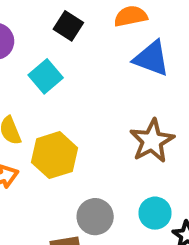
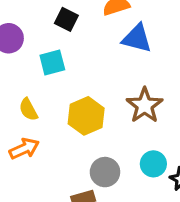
cyan square: (46, 76) -> (52, 62), turned 32
yellow hexagon: (55, 155) -> (86, 116), moved

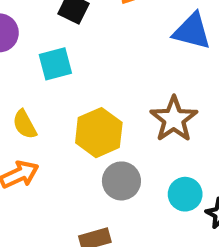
blue triangle: (137, 38) -> (192, 31), moved
gray circle: (105, 172) -> (121, 181), moved

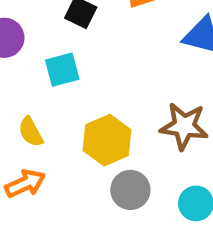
brown star: (174, 119) -> (184, 126), turned -30

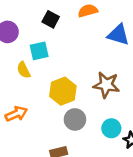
yellow semicircle: (31, 132) -> (24, 70), moved

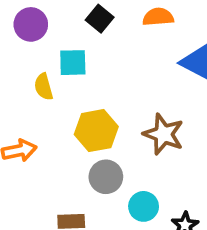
cyan circle: (111, 128) -> (144, 206), moved

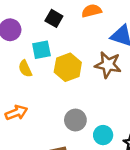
yellow hexagon: (96, 131) -> (68, 67), moved
brown star: (164, 134) -> (108, 65), moved

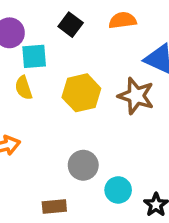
cyan square: (41, 50) -> (34, 56), moved

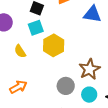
cyan square: (34, 56) -> (36, 28), moved
brown star: (136, 96) -> (89, 69), moved, turned -30

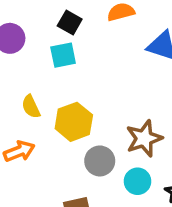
yellow hexagon: (54, 45) -> (74, 122), moved
yellow semicircle: (20, 51) -> (31, 107), moved

